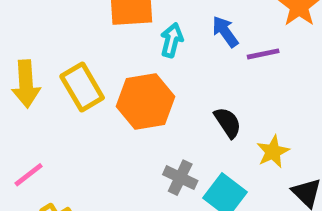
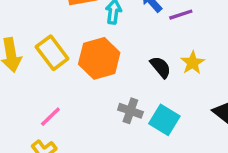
yellow star: (273, 152) -> (193, 63), moved
pink line: (29, 175) -> (50, 117), moved

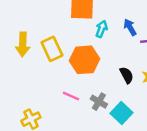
pink line: (50, 117) -> (71, 96), moved, turned 56

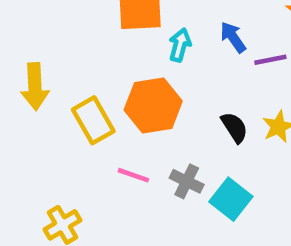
yellow rectangle: (52, 49) -> (93, 120), moved

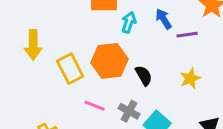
black semicircle: (234, 127) -> (144, 76), moved

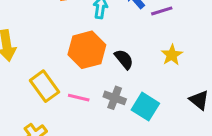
yellow rectangle: (70, 69) -> (45, 86), moved

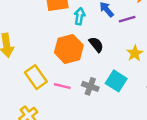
black semicircle: (124, 59) -> (96, 45), moved
cyan square: (145, 107) -> (116, 81), moved

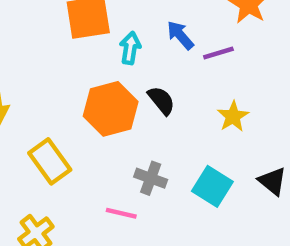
cyan square: (116, 81) -> (212, 186), moved
pink line: (62, 86) -> (121, 213), moved

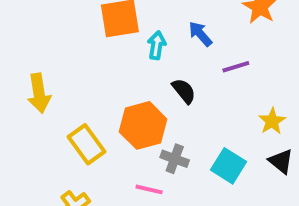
purple line: (218, 53) -> (236, 67), moved
orange hexagon: (111, 109) -> (143, 125), moved
yellow star: (233, 116) -> (272, 121), moved

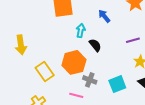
cyan arrow: (157, 45) -> (81, 31), moved
purple line: (236, 67) -> (133, 40), moved
cyan square: (229, 166) -> (117, 84), turned 36

